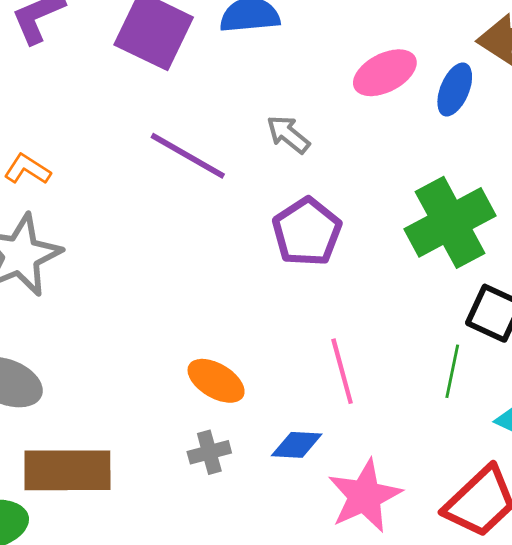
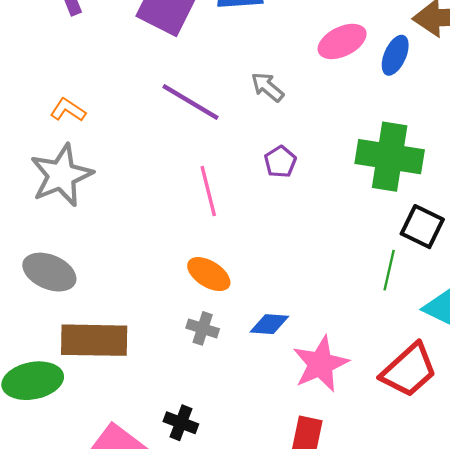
green cross: (450, 222) -> (390, 157), turned 36
purple pentagon: (307, 232) -> (280, 162), size x0.6
pink line: (342, 371) -> (208, 191), moved
gray cross: (209, 452) -> (203, 328), turned 32

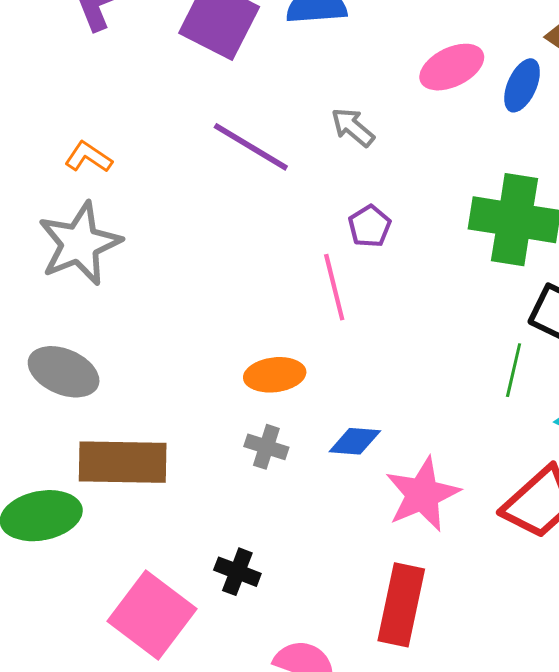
pink line: (208, 191) -> (334, 287), moved
orange ellipse: (209, 274) -> (275, 375), turned -39

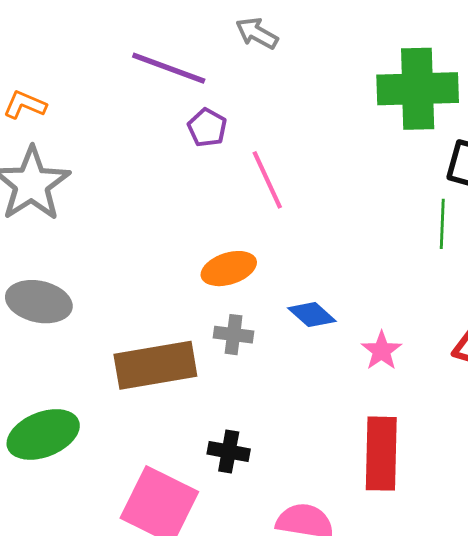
purple pentagon: (370, 226) -> (207, 128), moved
blue diamond: (355, 441) -> (312, 315), turned 48
brown rectangle: (123, 462) -> (155, 365), moved
pink star: (422, 494) -> (382, 351), size x0.6

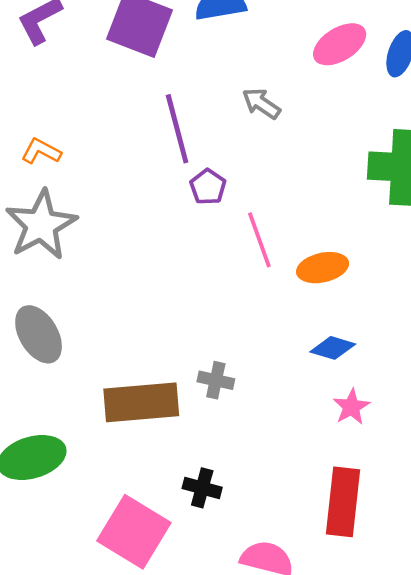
purple line: (169, 68) -> (177, 129), turned 50
orange ellipse: (229, 269) -> (323, 268), moved
gray ellipse: (39, 302) -> (39, 334), turned 42
blue diamond: (312, 315) -> (333, 348), moved, turned -30

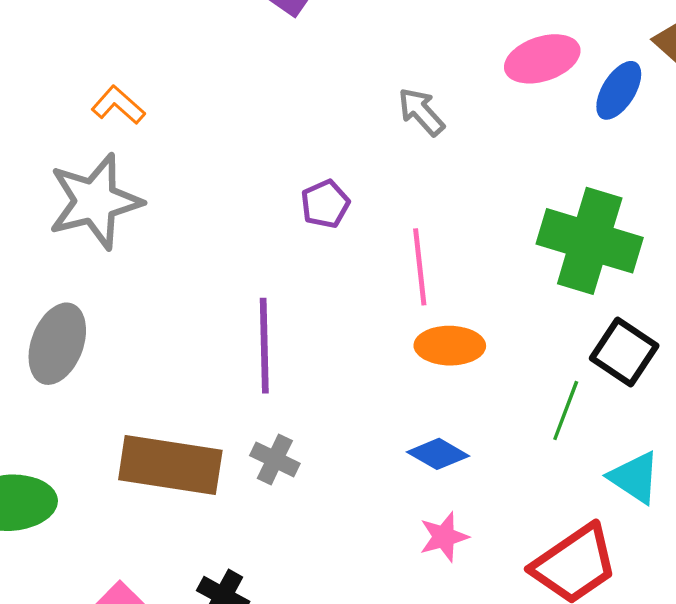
purple line: (177, 129) -> (264, 346), moved
pink line: (259, 240) -> (420, 267), moved
gray ellipse: (39, 334) -> (57, 344), turned 38

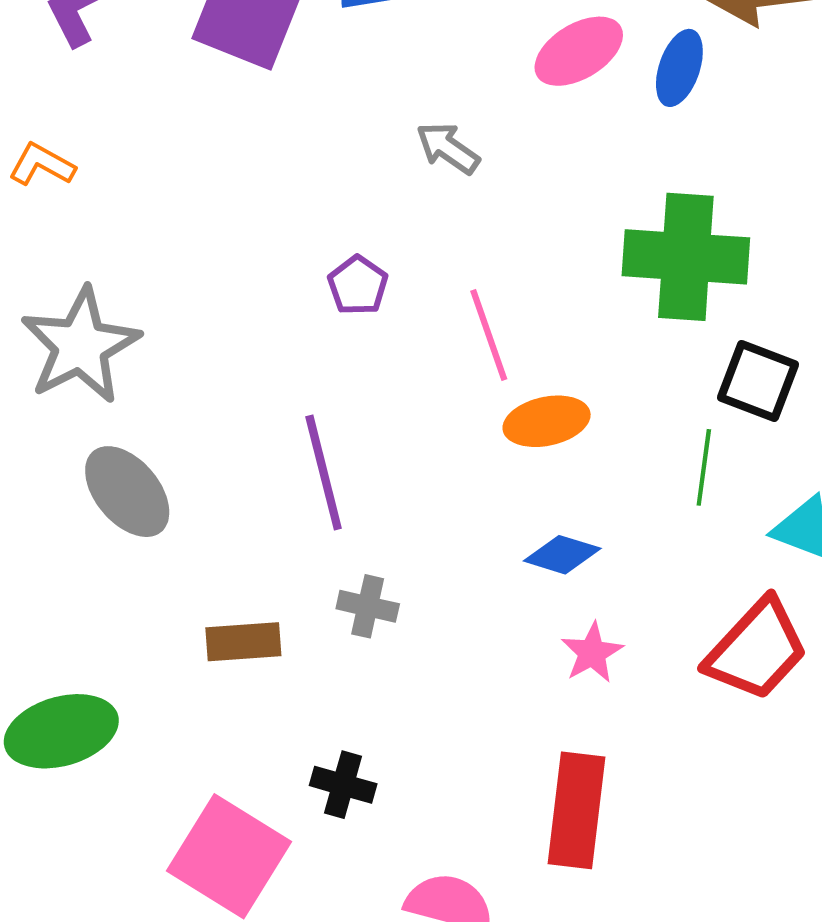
orange L-shape: (118, 105) -> (42, 165), moved
gray ellipse: (57, 344) -> (127, 492), moved, turned -48
brown rectangle: (170, 465) -> (243, 642), size x0.6

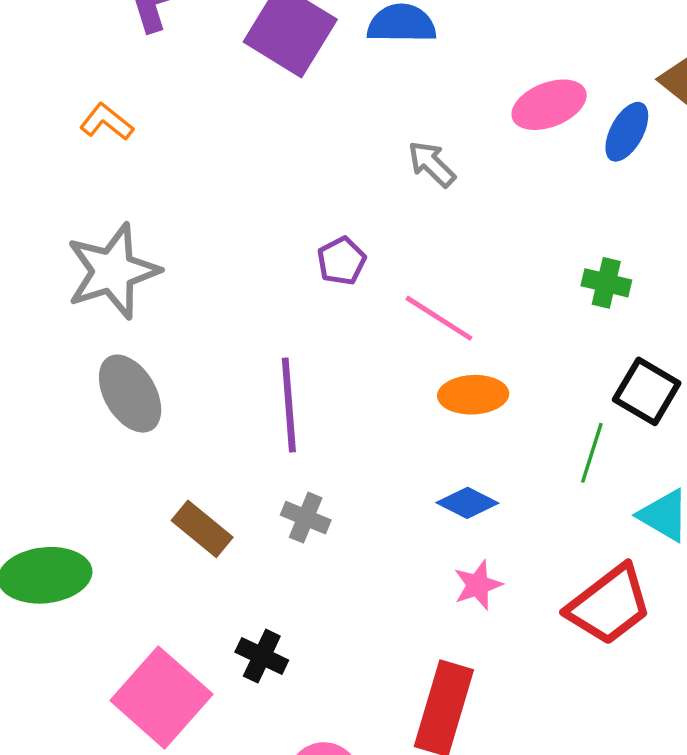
green cross: (686, 257) -> (606, 283), size x0.5
pink line: (489, 335) -> (439, 318), turned -48
brown rectangle: (243, 642) -> (202, 529), turned 34

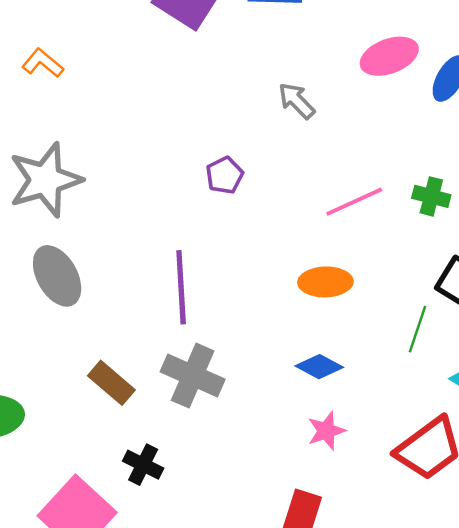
pink line: (439, 318) -> (354, 202), moved, turned -58
gray cross: (306, 518) -> (193, 376), size x1.6
black cross: (262, 656) -> (143, 465), moved

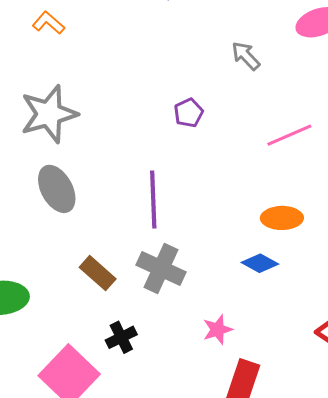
orange ellipse: (325, 282) -> (282, 218), moved
pink star: (326, 431) -> (218, 330), moved
black cross: (143, 465) -> (121, 337), turned 36

